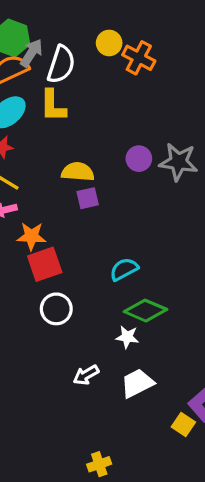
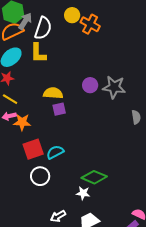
orange star: (31, 236) -> (22, 122), moved
cyan semicircle: (124, 269) -> (55, 152), moved

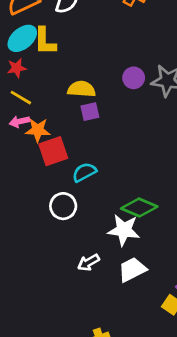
yellow L-shape: (38, 53) -> (45, 41), moved
red square: (33, 149) -> (53, 151), moved
white star: (83, 193) -> (124, 230), size x1.6

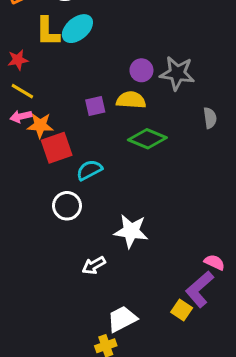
cyan ellipse: (22, 38) -> (77, 29), moved
yellow semicircle: (81, 89) -> (131, 100), moved
green diamond: (139, 207) -> (147, 139), moved
white trapezoid: (132, 270) -> (122, 319), moved

